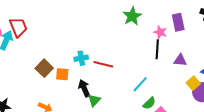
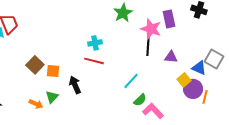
pink star: (160, 32) -> (151, 29), size x1.5
cyan cross: (81, 58) -> (95, 43), moved
green triangle: (94, 100) -> (52, 97), moved

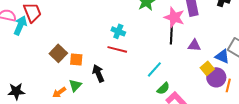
cyan cross: (95, 43) -> (118, 31), turned 32
orange arrow: (36, 104) -> (59, 92), turned 120

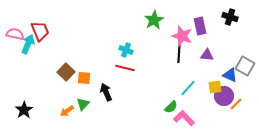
purple triangle: (194, 45) -> (207, 55), moved
yellow square: (207, 68) -> (215, 87), turned 32
cyan line: (154, 69) -> (188, 88), moved
orange line: (228, 85) -> (236, 104), turned 32
black star: (16, 91) -> (24, 110), turned -30

